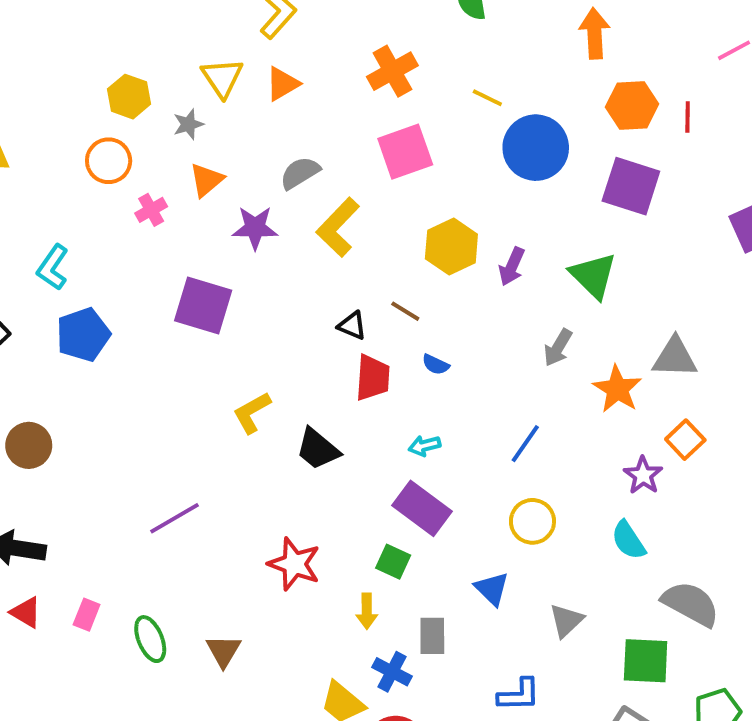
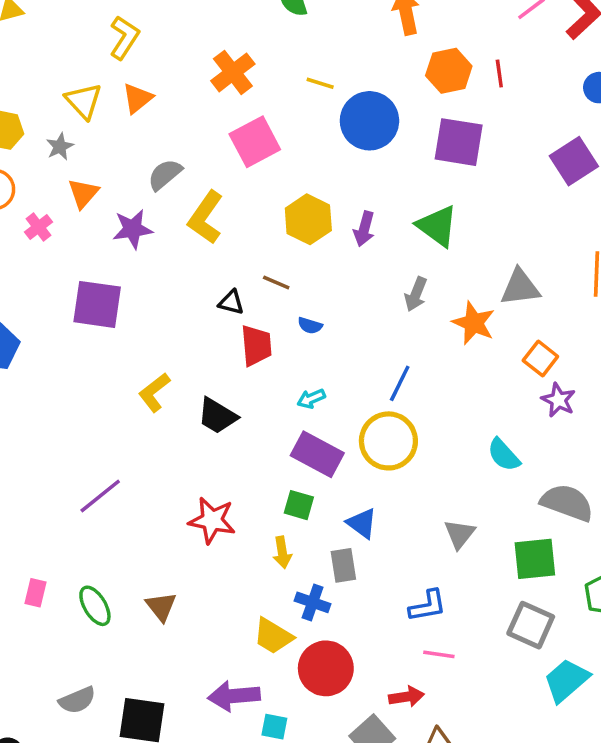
purple star: (643, 475) -> (558, 400), moved
yellow circle: (532, 521) -> (388, 441), moved, size x1.4
blue triangle: (492, 589) -> (362, 523), moved

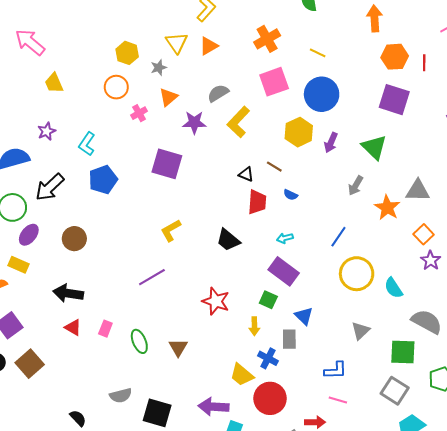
blue circle: (369, 121) -> (322, 94), moved
yellow L-shape: (154, 392) -> (171, 230), moved
yellow circle: (388, 441) -> (357, 274), moved

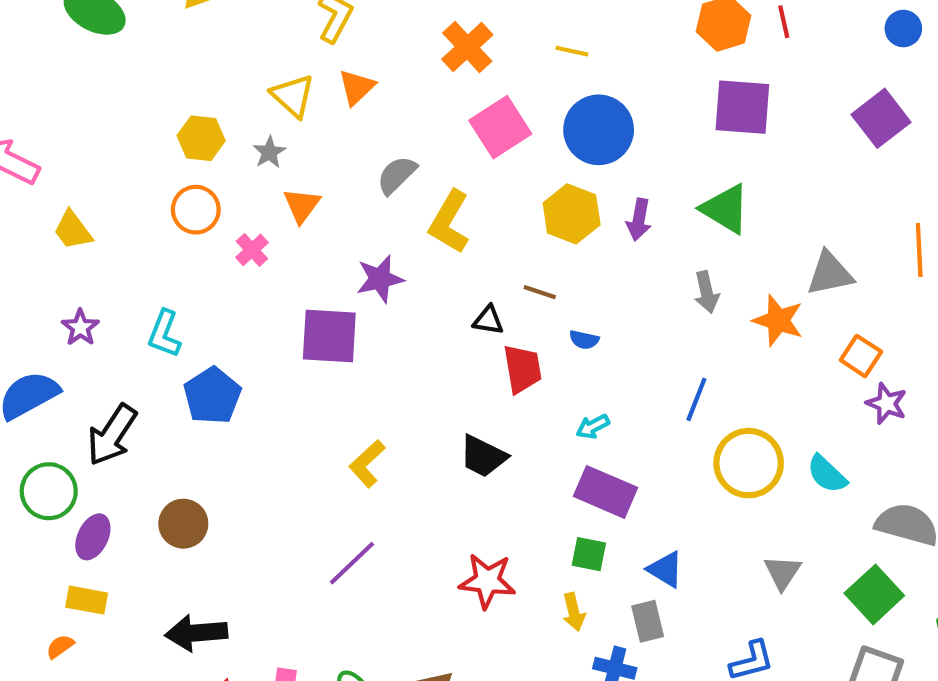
purple star: (194, 122) -> (380, 279), moved
gray arrow: (356, 186) -> (707, 292), turned -30
green square: (403, 352) -> (874, 594), turned -32

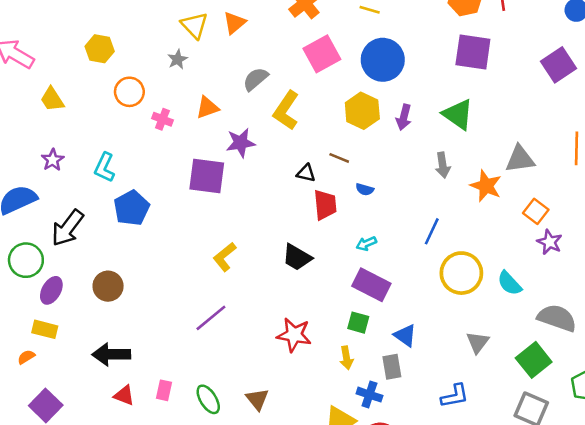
yellow hexagon: (201, 138) -> (100, 49), moved
orange triangle: (302, 205) -> (207, 108), moved, turned 30
pink cross: (252, 250) -> (162, 119), turned -30

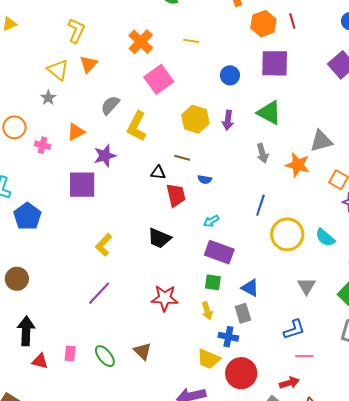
blue circle: (383, 60) -> (230, 75), moved, size x0.6
black arrow: (111, 354) -> (26, 331), turned 100

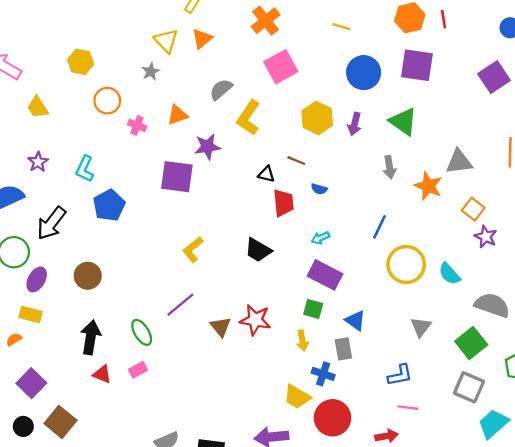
yellow line: (191, 41) -> (341, 27), moved
blue circle: (230, 75) -> (364, 73), size x1.5
brown triangle: (143, 351) -> (221, 327), moved
pink rectangle: (70, 353) -> (138, 370), turned 49
green ellipse: (105, 356) -> (142, 332), moved

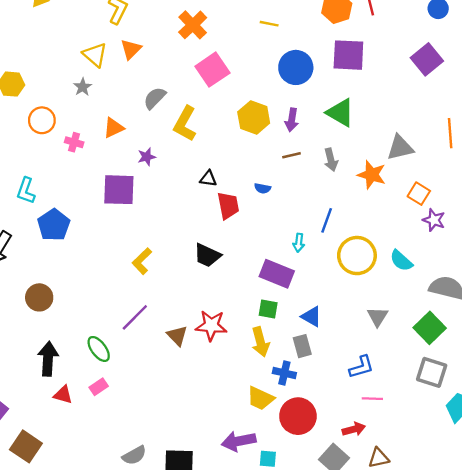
purple star: (207, 147) -> (147, 157), size x0.7
brown line: (296, 161) -> (291, 155), moved, turned -30
cyan arrow: (320, 238) -> (299, 243), moved, turned -54
yellow arrow: (302, 341) -> (260, 342), size x1.4

